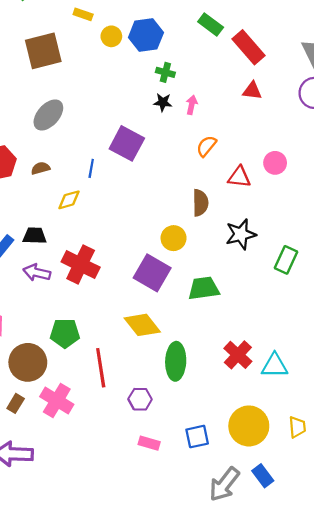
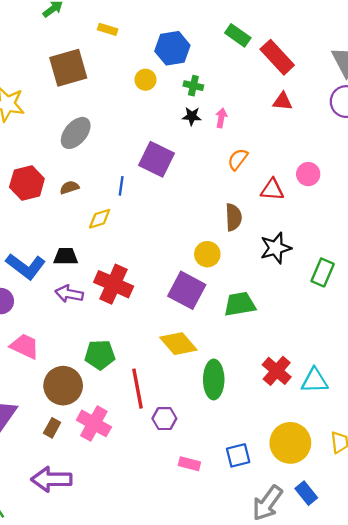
yellow circle: (111, 36) -> (145, 80), moved
purple hexagon: (140, 399) -> (164, 419), moved

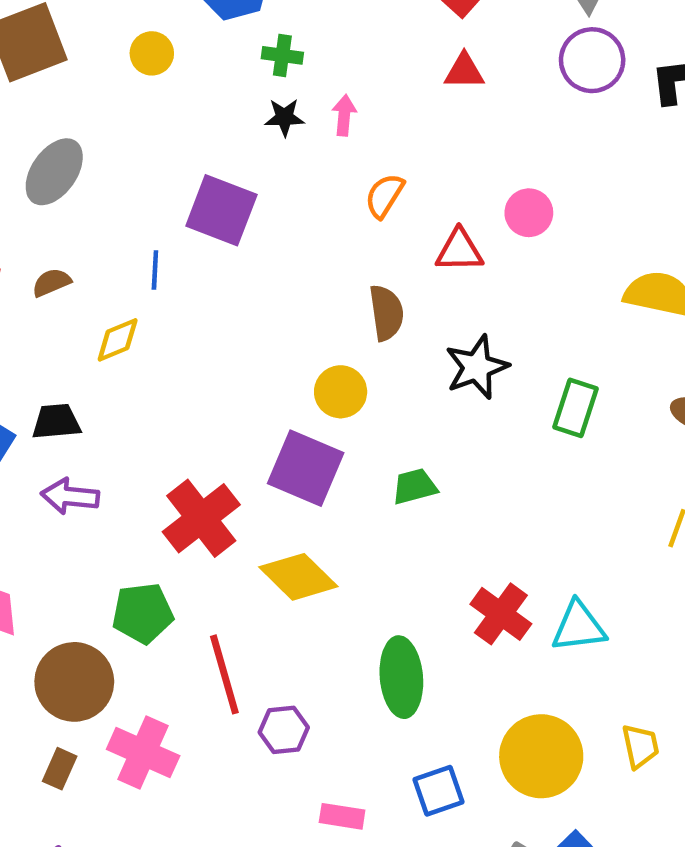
yellow circle: (145, 80) -> (152, 53), moved
red cross: (114, 284) -> (201, 518), moved, turned 33
green trapezoid: (240, 304) -> (415, 486), size x0.7
green ellipse: (214, 380) -> (401, 677), moved

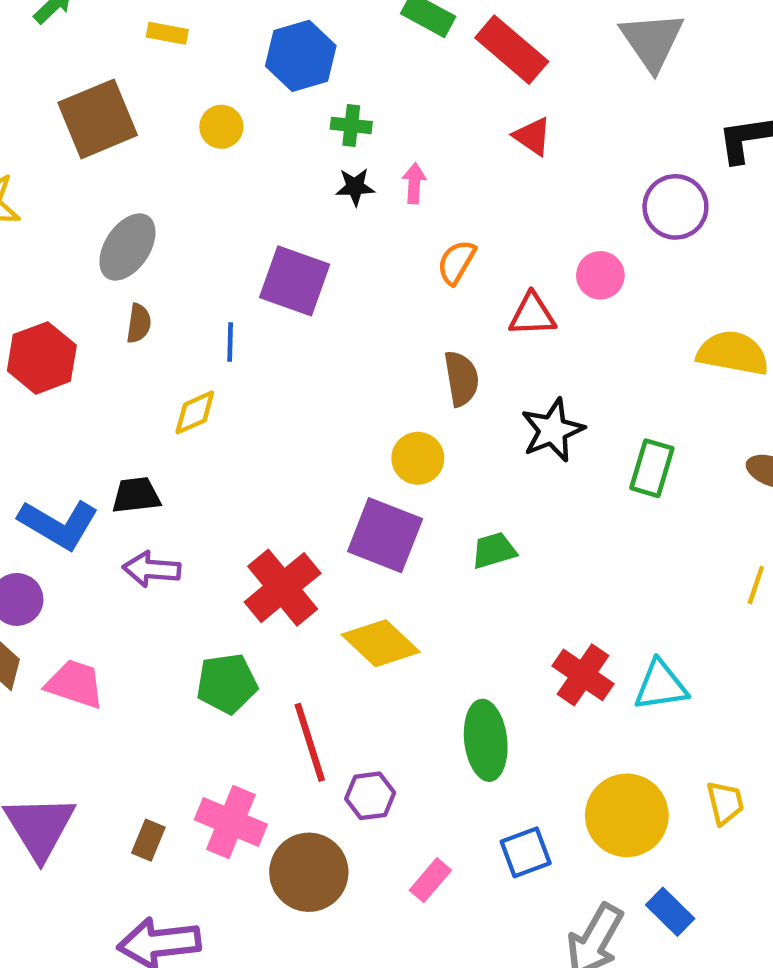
purple circle: (592, 60) -> (675, 207), moved
red triangle: (464, 71) -> (532, 136), turned 36
brown semicircle: (51, 282) -> (139, 323), moved, turned 123
brown circle: (74, 682) -> (309, 872), moved
pink rectangle: (342, 816) -> (430, 880), turned -57

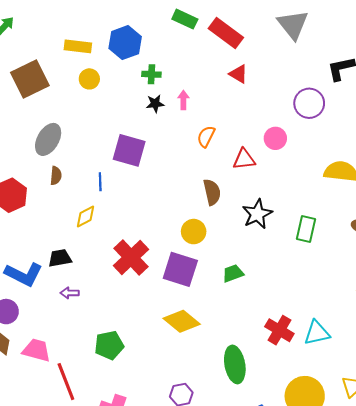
yellow rectangle: (167, 33) -> (78, 46), moved, size x1.4
purple arrow: (152, 569) -> (70, 293), size x0.7
red cross: (283, 588) -> (131, 258), moved
red line: (310, 742) -> (66, 382), moved

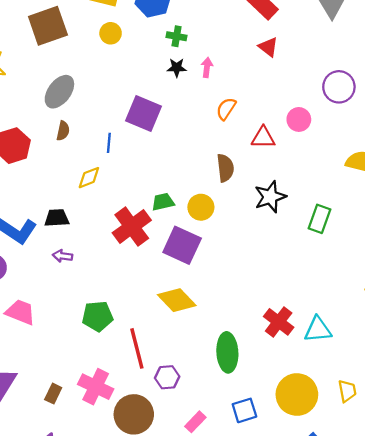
green trapezoid: (233, 273) -> (163, 202), moved
red line: (66, 382) -> (137, 348), moved

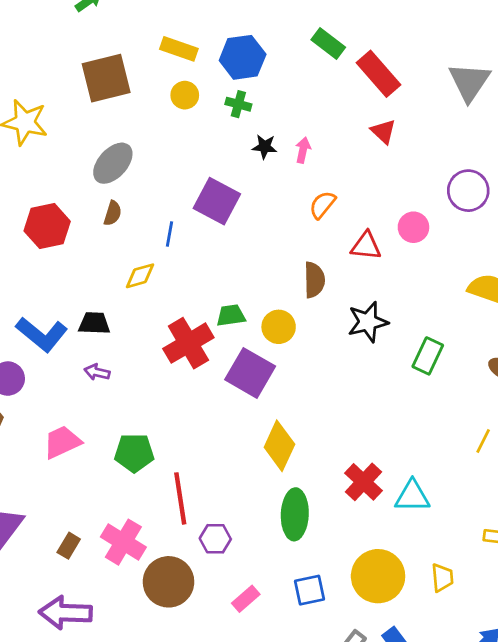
green cross: (177, 36) -> (238, 104), moved
yellow diamond: (177, 300) -> (279, 446), moved, turned 63
pink trapezoid: (20, 312) -> (62, 442), moved, turned -52

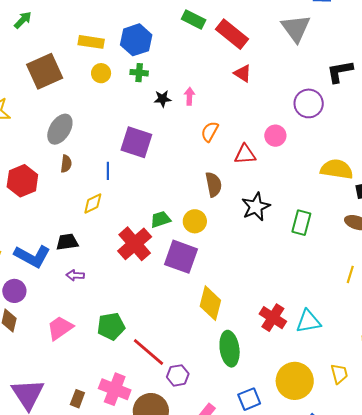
red line: (180, 498) -> (148, 352), turned -30

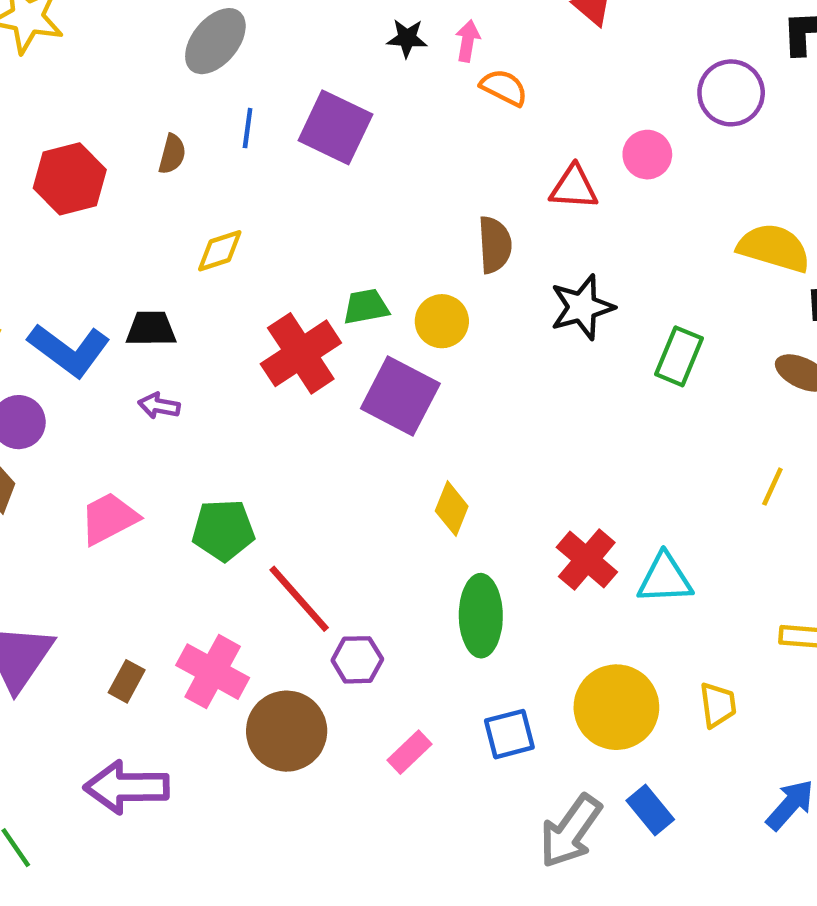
gray ellipse: (60, 129) -> (215, 41), moved
orange semicircle: (210, 132) -> (504, 87), moved, turned 80
blue line: (108, 171) -> (248, 128), moved
yellow diamond: (210, 303) -> (452, 509), size x0.7

